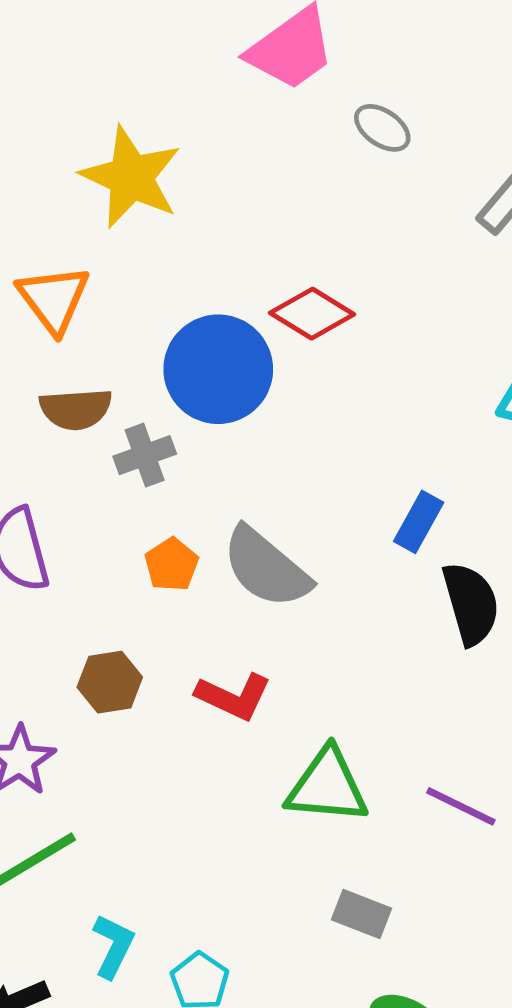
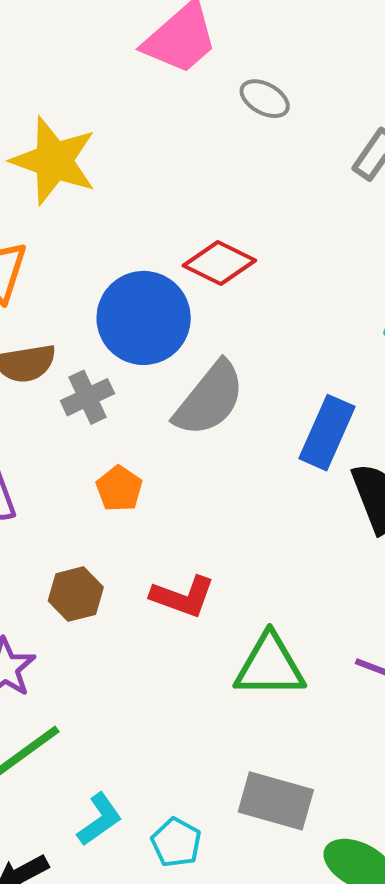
blue rectangle: (419, 522) -> (327, 433), size x1.4
gray semicircle: (266, 568) -> (209, 399), moved, turned -86
gray rectangle: (362, 914) -> (276, 801), moved, size x1.5
cyan L-shape: (113, 946) -> (100, 819), turned 34

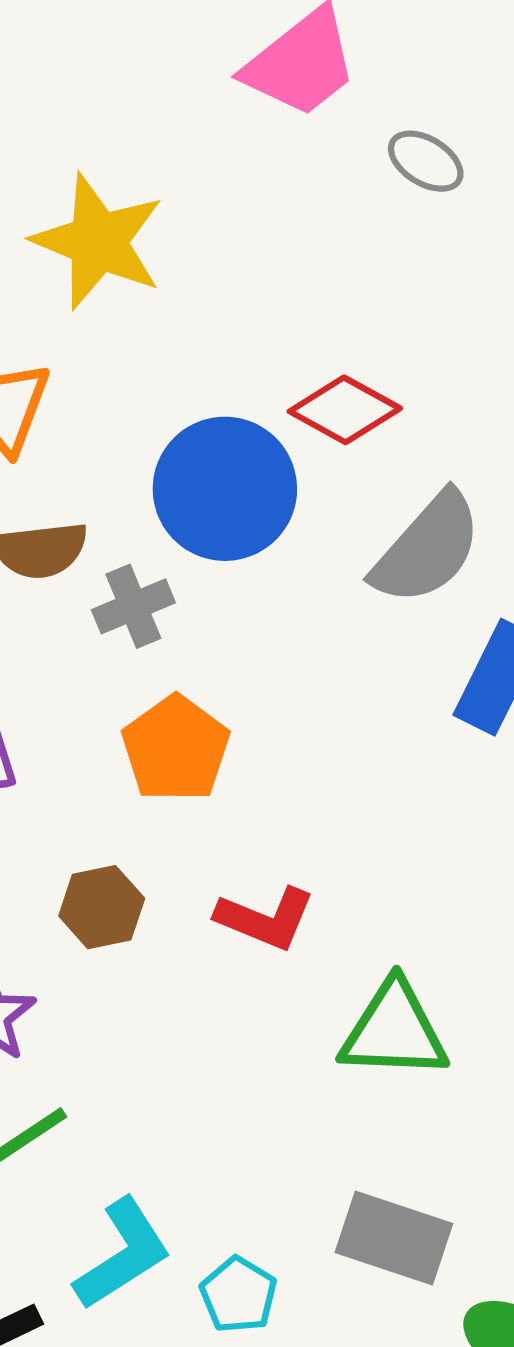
gray semicircle: (209, 399) -> (427, 548), moved
orange pentagon: (119, 489) -> (176, 749), size x1.5
cyan L-shape: (100, 819) -> (123, 1254), size x1.4

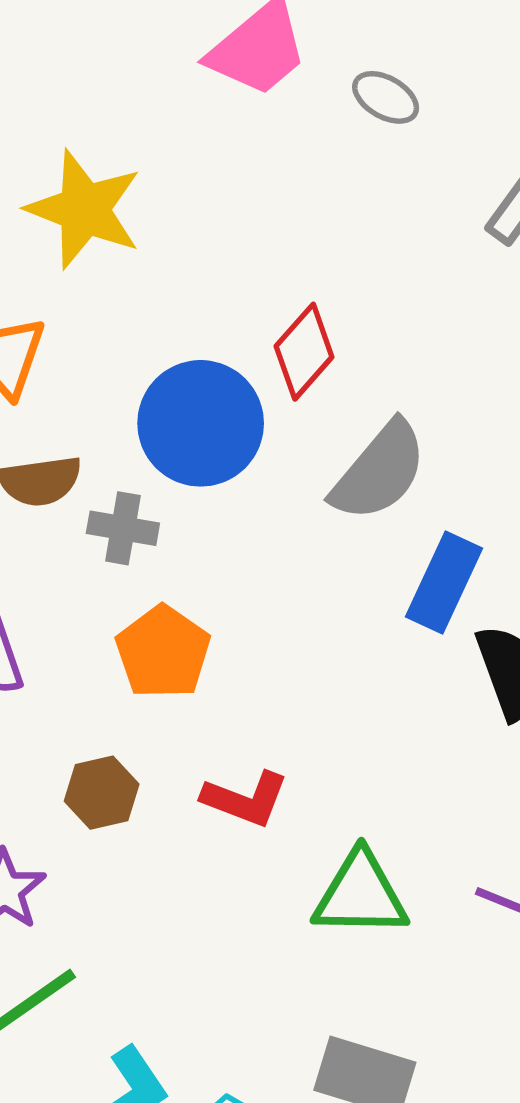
gray ellipse: (426, 161) -> (386, 97), moved
red diamond: (345, 410) -> (304, 352), turned -76
gray cross: (133, 606) -> (123, 528), turned 34

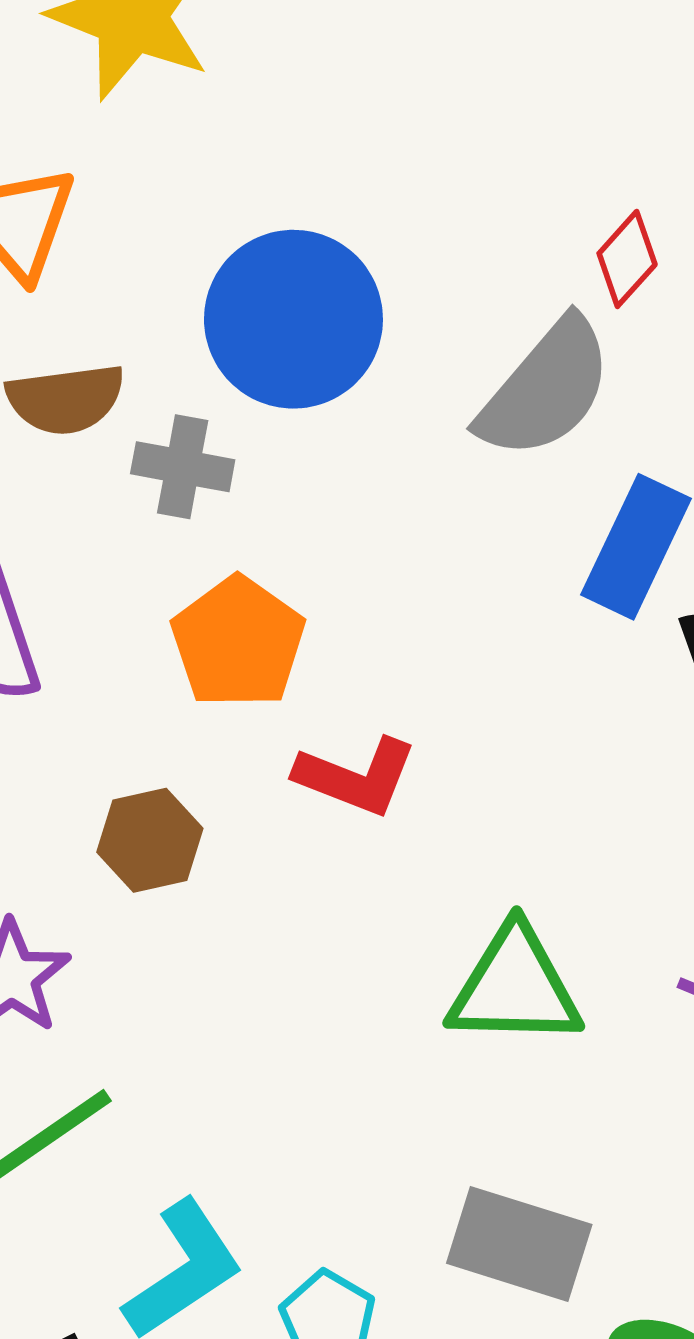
red diamond: (304, 352) -> (627, 259), moved, size x0.7
red L-shape: (245, 799) -> (356, 777), moved

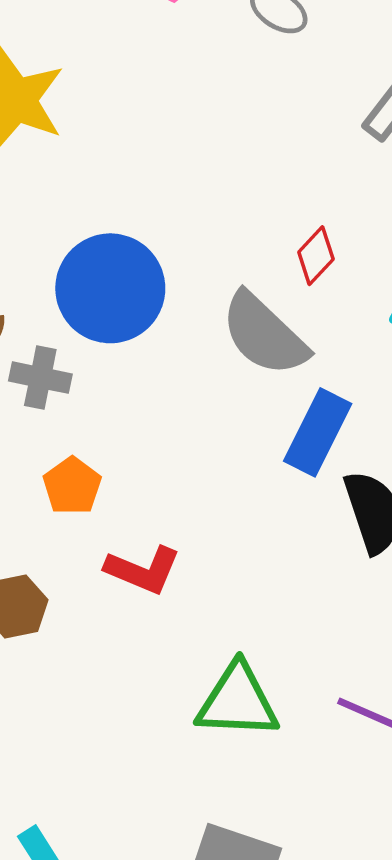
gray semicircle: (546, 389) -> (264, 334), turned 92
orange pentagon: (238, 642) -> (72, 486), size x0.7

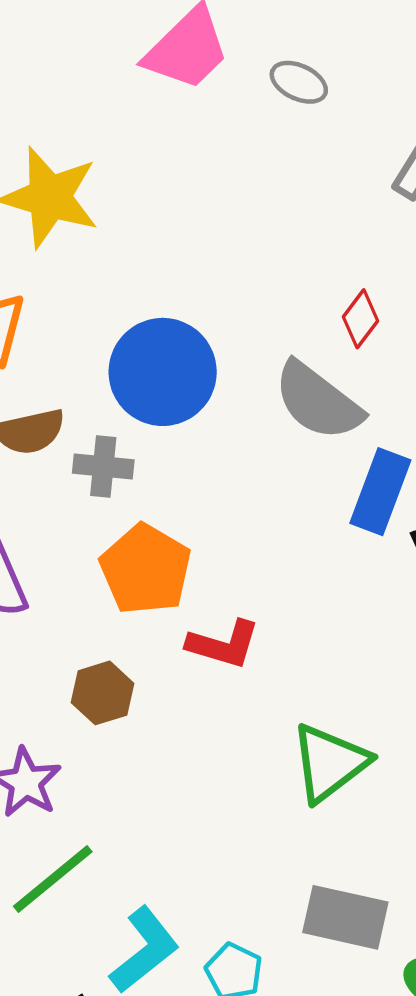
orange pentagon: (72, 486) -> (146, 569), size x1.6
green triangle: (238, 701) -> (330, 763), turned -34

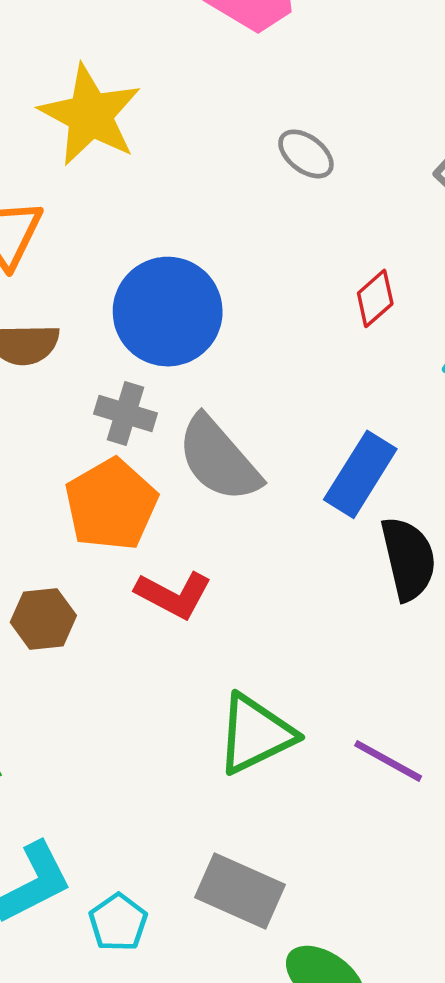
gray ellipse: (299, 82) -> (306, 154), moved
gray semicircle: (318, 401) -> (219, 459), moved
gray cross: (103, 466) -> (126, 414), moved

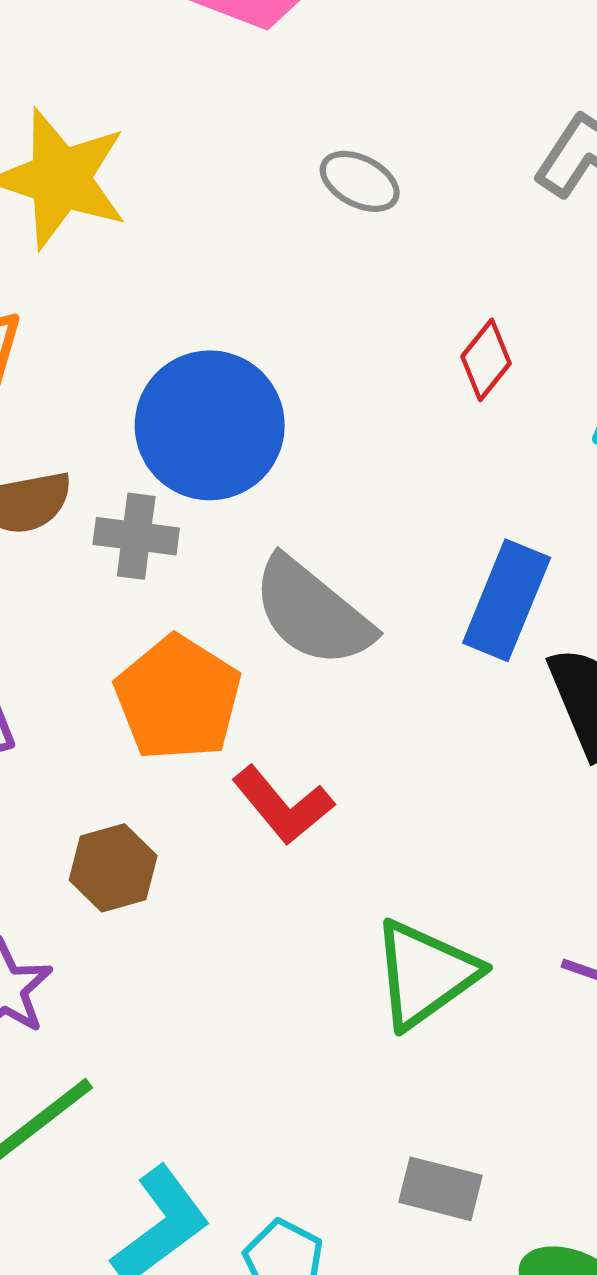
gray cross: (126, 414) -> (136, 536), moved
red L-shape: (174, 595) -> (283, 805), turned 32
gray rectangle: (240, 891) -> (440, 1189), size x0.7

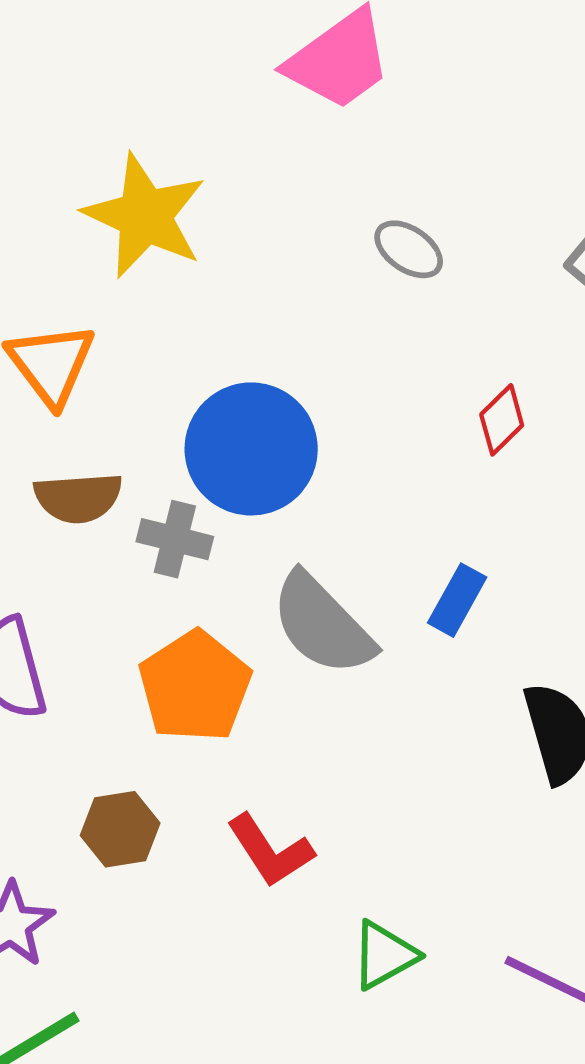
blue rectangle: (507, 600) -> (457, 600), moved, size x0.7
red L-shape: (283, 805) -> (270, 851), moved
green triangle: (425, 974) -> (384, 955), size x0.7

